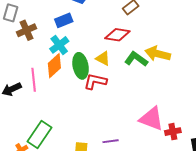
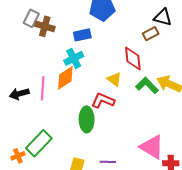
brown cross: (26, 30) -> (45, 26), moved, turned 30
red diamond: (117, 35) -> (133, 58), turned 65
green ellipse: (81, 66) -> (87, 119), moved

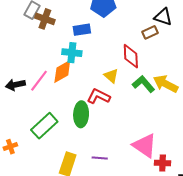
cyan cross: (74, 58) -> (72, 53), turned 30
pink line: (43, 88) -> (39, 81), turned 30
green rectangle: (39, 143) -> (44, 126), moved

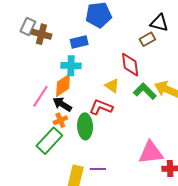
black arrow: (15, 85) -> (62, 104), moved, turned 48
pink triangle: (145, 146) -> (151, 153), turned -36
orange cross: (10, 147) -> (60, 120), moved
purple line: (100, 158) -> (98, 169), moved

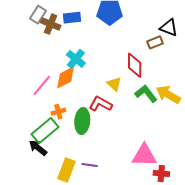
blue rectangle: (79, 42) -> (72, 18), moved
cyan cross: (71, 66) -> (76, 59), turned 30
black arrow: (62, 104) -> (38, 148), moved

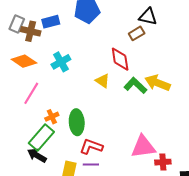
cyan cross: (76, 59) -> (61, 62), turned 30
orange diamond: (66, 77) -> (24, 61), moved, turned 70
red L-shape: (100, 104) -> (91, 147), moved

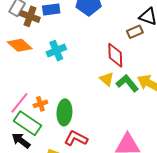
yellow triangle: (103, 81) -> (107, 79), moved
pink line: (31, 93) -> (19, 103), moved
green rectangle: (41, 137) -> (28, 123), turned 76

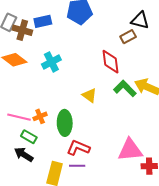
yellow triangle: (107, 79) -> (89, 95), moved
pink line: (19, 103) -> (19, 117), turned 70
green rectangle: (28, 123) -> (29, 137), size x0.6

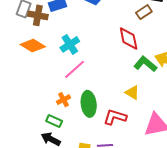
yellow triangle: (89, 95) -> (132, 92), moved
pink line: (19, 117) -> (75, 69), moved, turned -50
red L-shape: (78, 148) -> (115, 117), moved

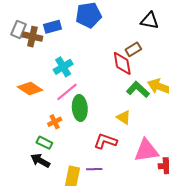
brown rectangle: (144, 12) -> (133, 49), moved
orange diamond: (33, 46) -> (30, 89), moved
green ellipse: (89, 104) -> (80, 108), moved

